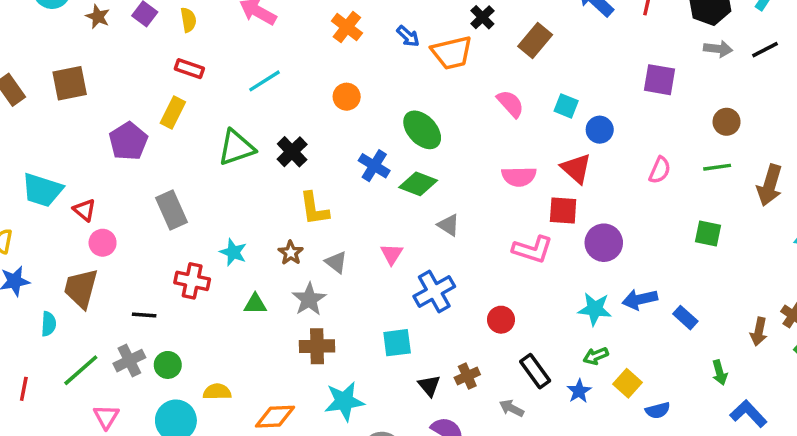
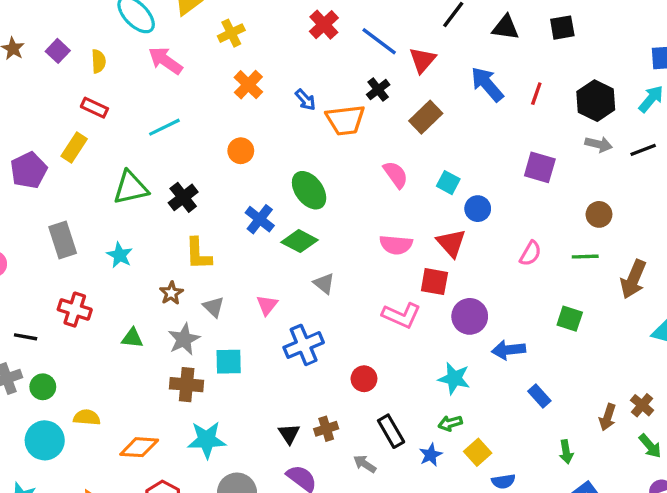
cyan star: (233, 252) -> (120, 255), moved
blue arrow: (640, 299) -> (508, 350), moved
cyan square: (397, 343) -> (229, 362), moved

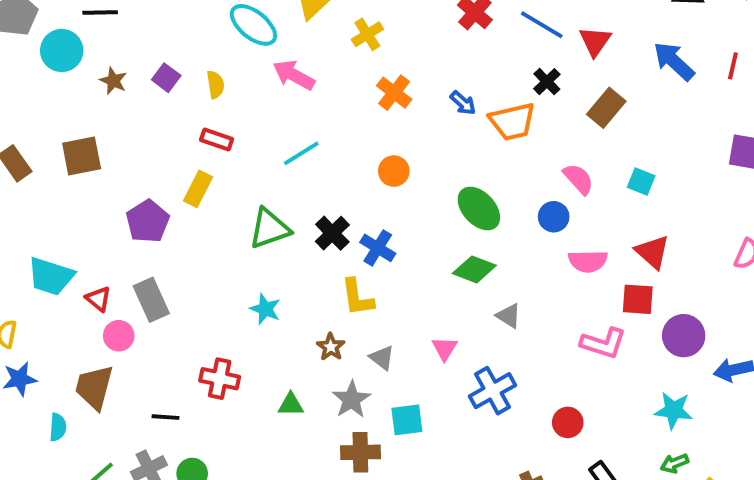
blue circle: (478, 209) -> (554, 217), moved
blue cross: (260, 219) -> (378, 248), moved
gray rectangle: (63, 240) -> (151, 300), moved

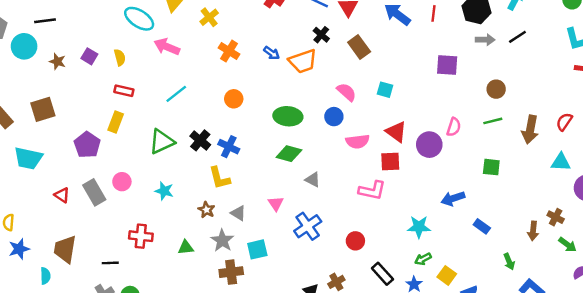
brown rectangle: (606, 108) -> (359, 47), turned -70
green ellipse: (479, 208) -> (288, 116), turned -36
cyan trapezoid: (51, 276) -> (28, 158), moved
pink circle: (119, 336) -> (122, 182), moved
purple circle: (684, 336) -> (429, 145), moved

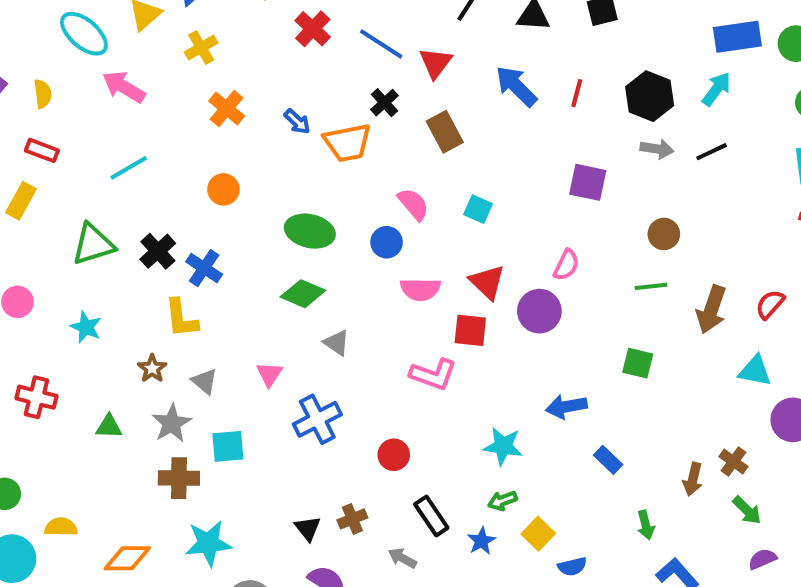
pink semicircle: (454, 127) -> (566, 265), moved

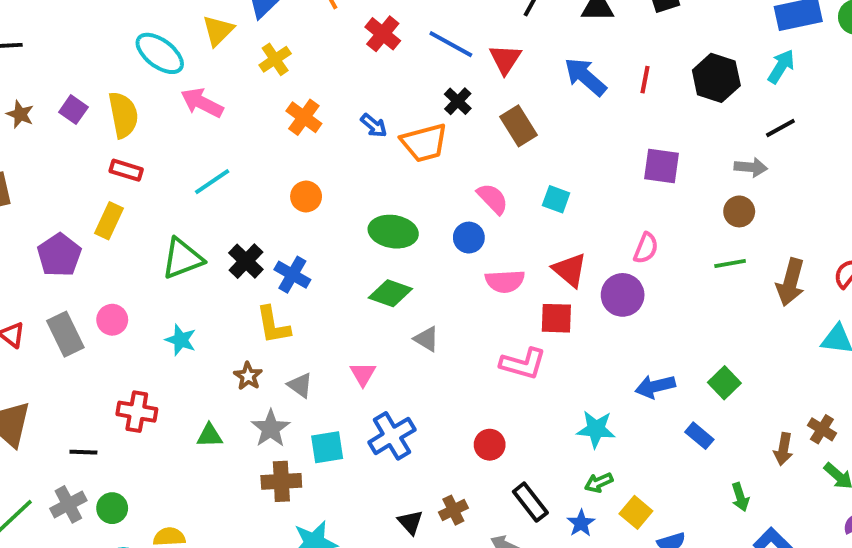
yellow semicircle: (43, 94) -> (123, 115), size x1.6
gray arrow: (657, 149) -> (751, 167), moved
green square: (638, 363) -> (724, 383), moved, turned 36
blue cross: (317, 419) -> (392, 436), moved

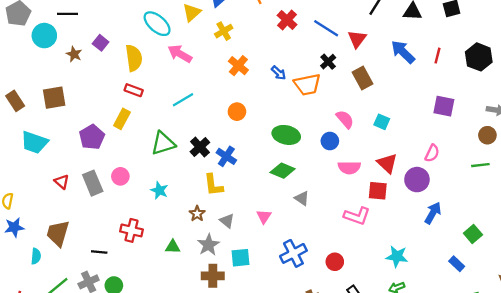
purple square: (73, 110) -> (101, 43), moved
blue arrow: (655, 386) -> (433, 213), moved, turned 130
blue cross: (392, 436) -> (293, 253), moved

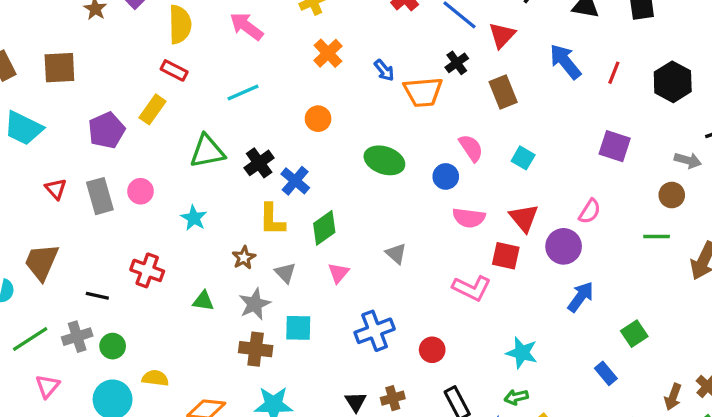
green diamond: (283, 171) -> (324, 228), moved, turned -65

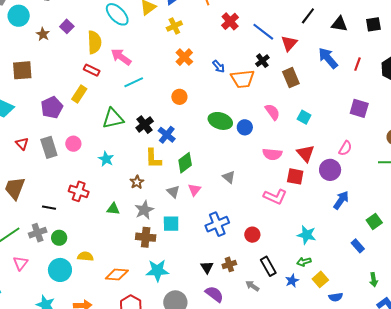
pink arrow: (246, 26) -> (121, 57), moved
blue circle: (446, 176) -> (245, 127), moved
gray triangle: (285, 273) -> (173, 192), moved

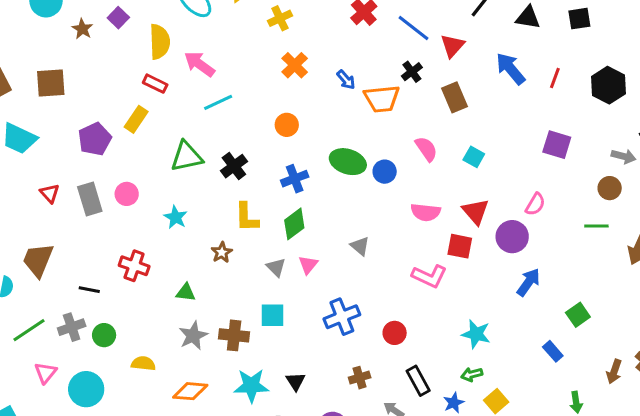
blue cross: (167, 135) -> (295, 179), moved, turned 30
gray star: (144, 210) -> (193, 336), moved
black triangle: (207, 267) -> (296, 381), moved
cyan circle: (60, 270) -> (86, 389), moved

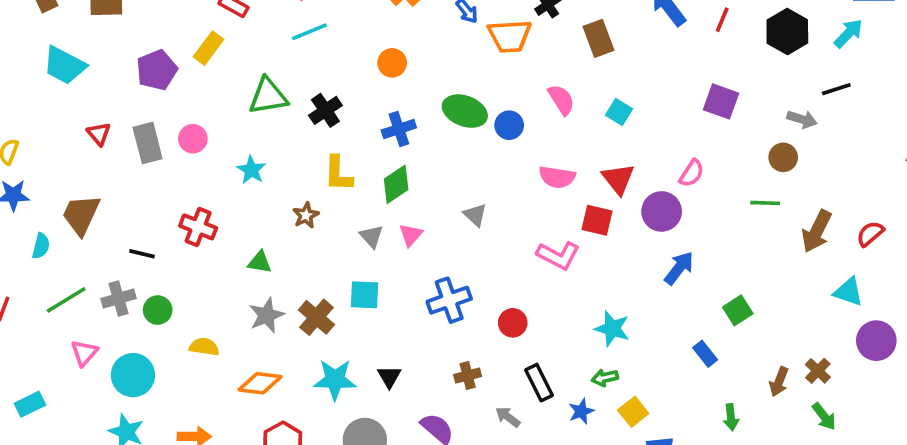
brown cross: (234, 335) -> (316, 317), turned 32

